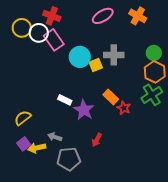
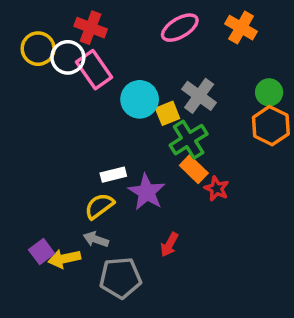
gray cross: (114, 55) -> (199, 96), turned 36
green cross: (152, 95) -> (189, 140), moved
white rectangle: (65, 100) -> (113, 175), turned -40
yellow semicircle: (23, 118) -> (99, 206), moved

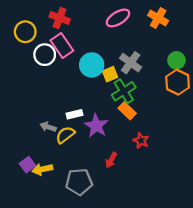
white circle: (68, 57) -> (45, 55), moved
red star: (217, 189) -> (141, 141), moved
gray arrow: (96, 239) -> (48, 127), moved

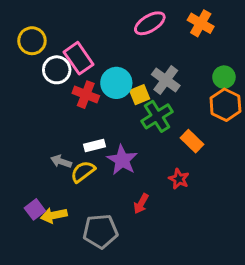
red cross: (60, 18) -> (86, 95), moved
orange rectangle: (127, 111) -> (192, 141), moved

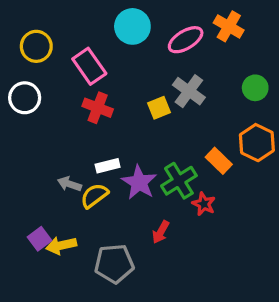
pink ellipse: (150, 23) -> (186, 40), moved
white circle: (57, 70) -> (25, 98), moved
cyan circle: (116, 83) -> (132, 26), moved
orange hexagon: (225, 105) -> (257, 143), moved
green cross: (157, 116) -> (179, 181), moved

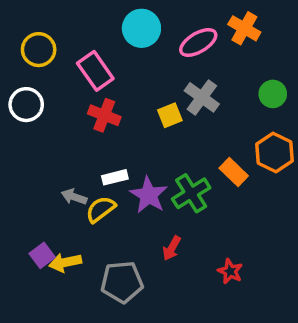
red star: (204, 204) -> (230, 271), moved

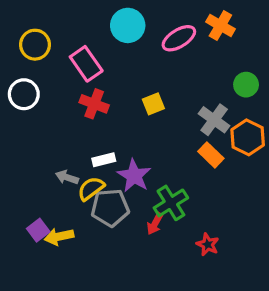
gray cross: (202, 97) -> (214, 120), moved
green cross: (191, 193) -> (171, 203), moved
gray pentagon: (122, 282) -> (110, 208), moved

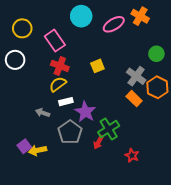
yellow semicircle: (91, 189) -> (58, 84), moved
gray pentagon: (110, 208) -> (70, 132), turned -30

